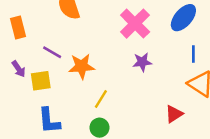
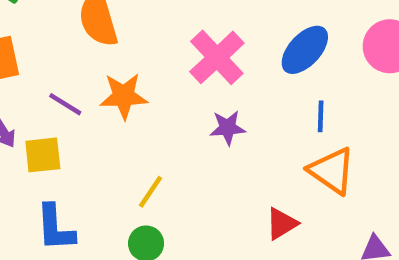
orange star: (82, 66) -> (124, 96), moved

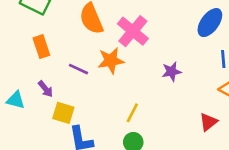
pink cross: (217, 57) -> (133, 31), moved
yellow square: (43, 155) -> (63, 113), moved, turned 30

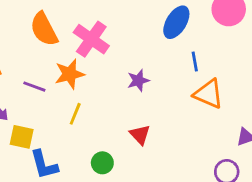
yellow line: (132, 113) -> (75, 114), moved
red triangle: (208, 122) -> (140, 135), moved, turned -30

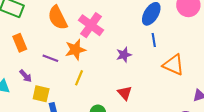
blue line: (195, 62) -> (154, 40), moved

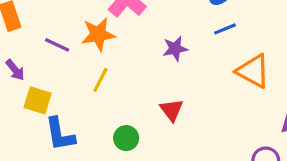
blue line: (154, 40) -> (225, 29), turned 72

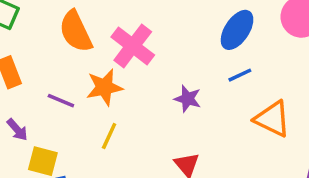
purple star: (175, 49) -> (188, 99), turned 30

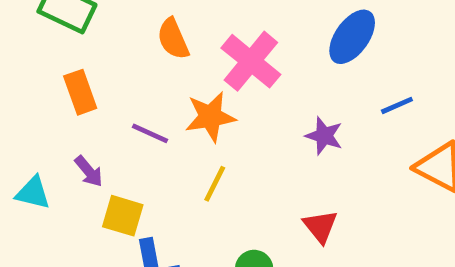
blue ellipse: (237, 30) -> (352, 37), moved
orange semicircle: (76, 31) -> (173, 39), size x0.7

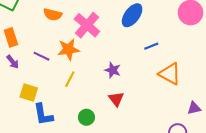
orange semicircle: (173, 39) -> (53, 15), turned -54
purple star: (324, 136) -> (113, 70), moved
purple arrow: (89, 171) -> (13, 62), moved

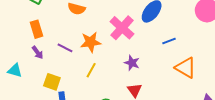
pink cross: (87, 25) -> (122, 28), moved

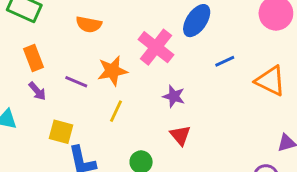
orange triangle: (186, 68) -> (270, 81), moved

